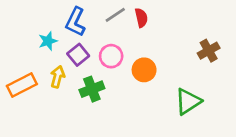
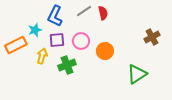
purple square: (78, 55) -> (57, 40), turned 35
orange rectangle: (22, 85) -> (16, 45), moved

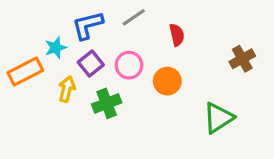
red semicircle: (103, 13) -> (177, 35), moved
blue L-shape: (55, 16) -> (88, 25), turned 50
purple square: (57, 40) -> (91, 64), turned -35

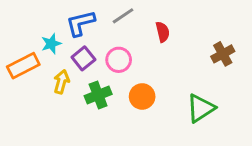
orange circle: (167, 81) -> (142, 96), moved

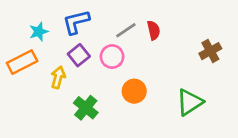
gray line: (123, 16) -> (126, 30), moved
cyan star: (51, 44) -> (39, 32), moved
green cross: (98, 95) -> (86, 108), moved, turned -30

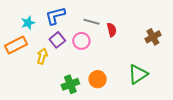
gray line: (126, 30) -> (92, 22), turned 49
red semicircle: (154, 30) -> (112, 30), moved
orange circle: (134, 91) -> (98, 79), moved
green cross: (86, 108) -> (70, 84), moved, turned 30

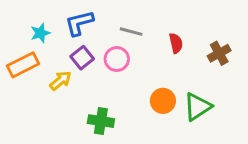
red semicircle: (112, 30) -> (176, 43), moved
yellow arrow: (42, 56) -> (60, 81), turned 35
orange circle: (98, 79) -> (163, 101), moved
green cross: (70, 84) -> (101, 121), turned 30

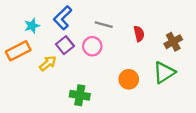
blue L-shape: (79, 23) -> (63, 18), turned -30
green triangle: (198, 107) -> (164, 72), moved

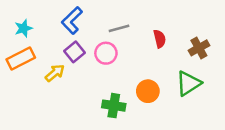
gray line: (104, 25) -> (119, 28), turned -30
cyan star: (32, 26) -> (23, 28), moved
green cross: (80, 95) -> (114, 106), moved

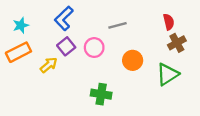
gray line: (119, 28) -> (117, 25), moved
red semicircle: (160, 39) -> (169, 22), moved
orange circle: (148, 91) -> (133, 60), moved

